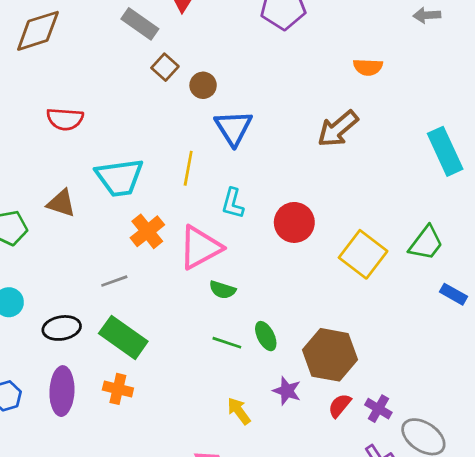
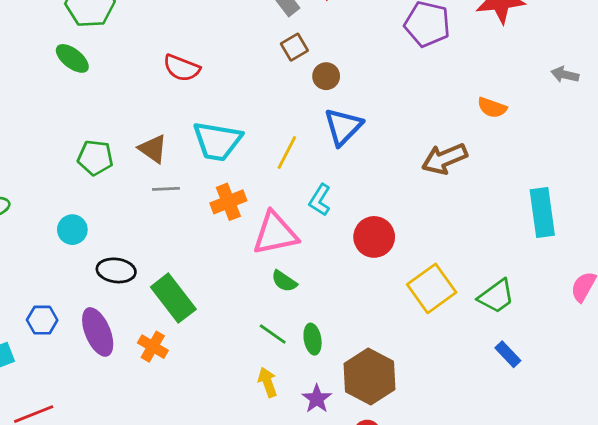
gray line: (114, 281) -> (166, 189), moved
purple ellipse: (62, 391) -> (98, 332), turned -42
yellow arrow: (239, 411) -> (268, 382), moved

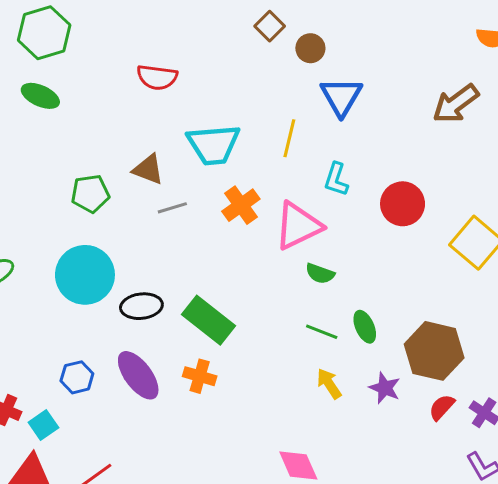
cyan circle: (72, 230) -> (85, 275), size x1.8

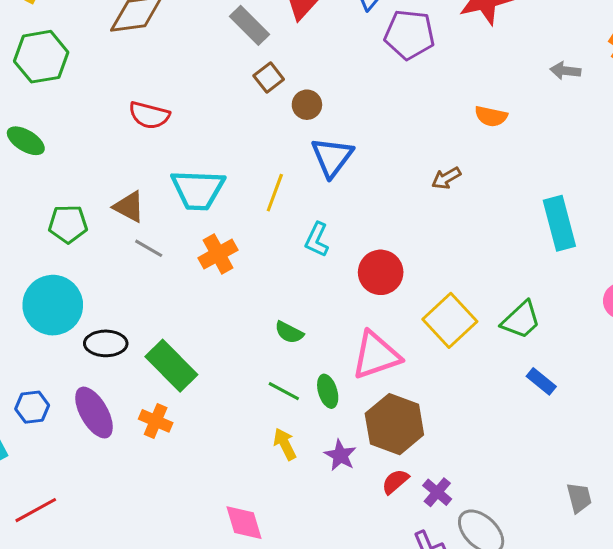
green ellipse: (40, 96) -> (26, 141), moved
brown arrow: (456, 104) -> (446, 178), size x0.6
gray line: (172, 208) -> (149, 248), turned 40
pink triangle: (298, 226) -> (376, 355), moved

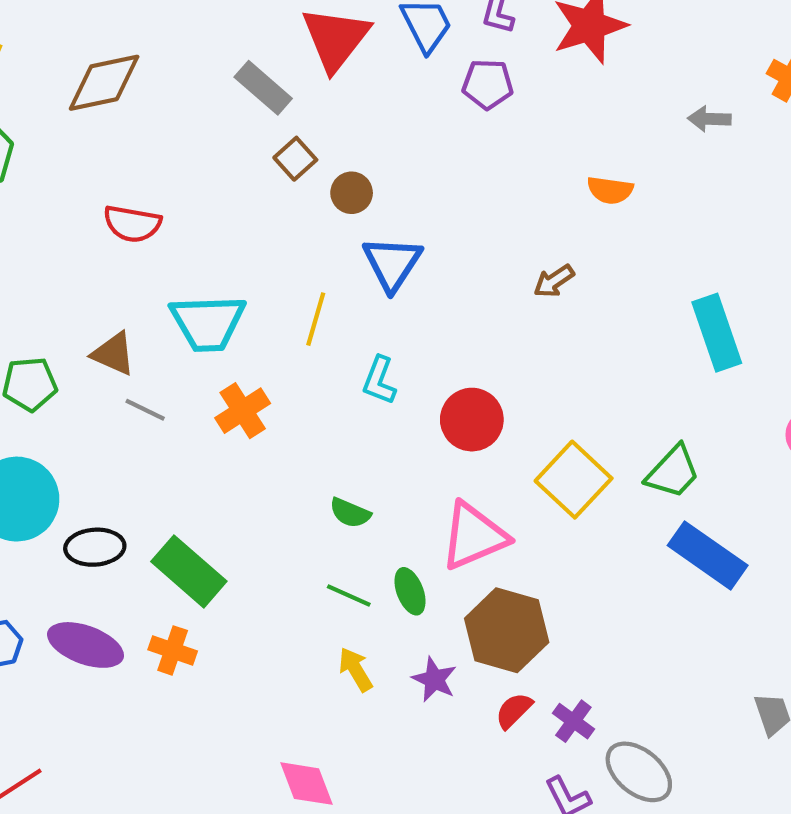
purple pentagon: (409, 35) -> (488, 84), size x0.7
blue rectangle: (541, 381) -> (708, 555), size x1.8
purple ellipse: (94, 413) -> (86, 645), turned -36

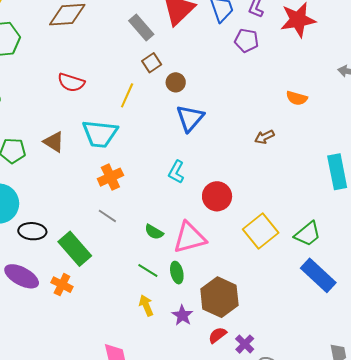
yellow line: (316, 319) -> (127, 95), moved
gray line: (145, 410) -> (107, 216), moved
pink triangle: (474, 536) -> (190, 238), moved

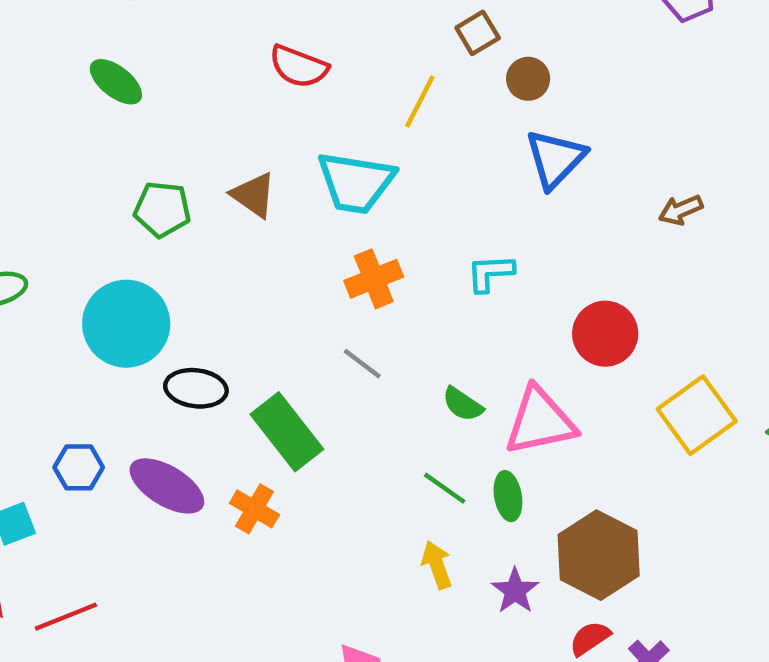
brown arrow: (264, 137) -> (681, 210), moved
cyan L-shape: (176, 172) -> (490, 273), moved, turned 55

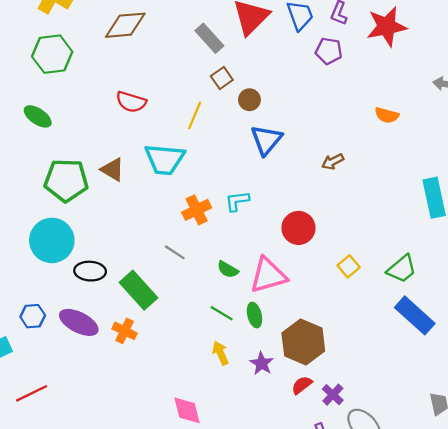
green pentagon: (162, 209) -> (66, 180), size x1.5
orange cross: (374, 279) -> (197, 210), moved
yellow square: (697, 415) -> (349, 266), size x0.6

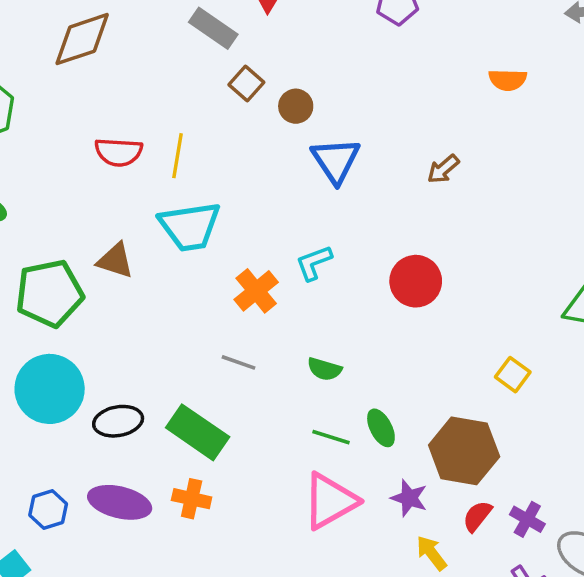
yellow line: (195, 115) -> (178, 156), moved
yellow square: (349, 266) -> (513, 375), moved
pink triangle: (268, 275) -> (330, 501), moved
yellow arrow: (220, 353) -> (432, 553), moved

